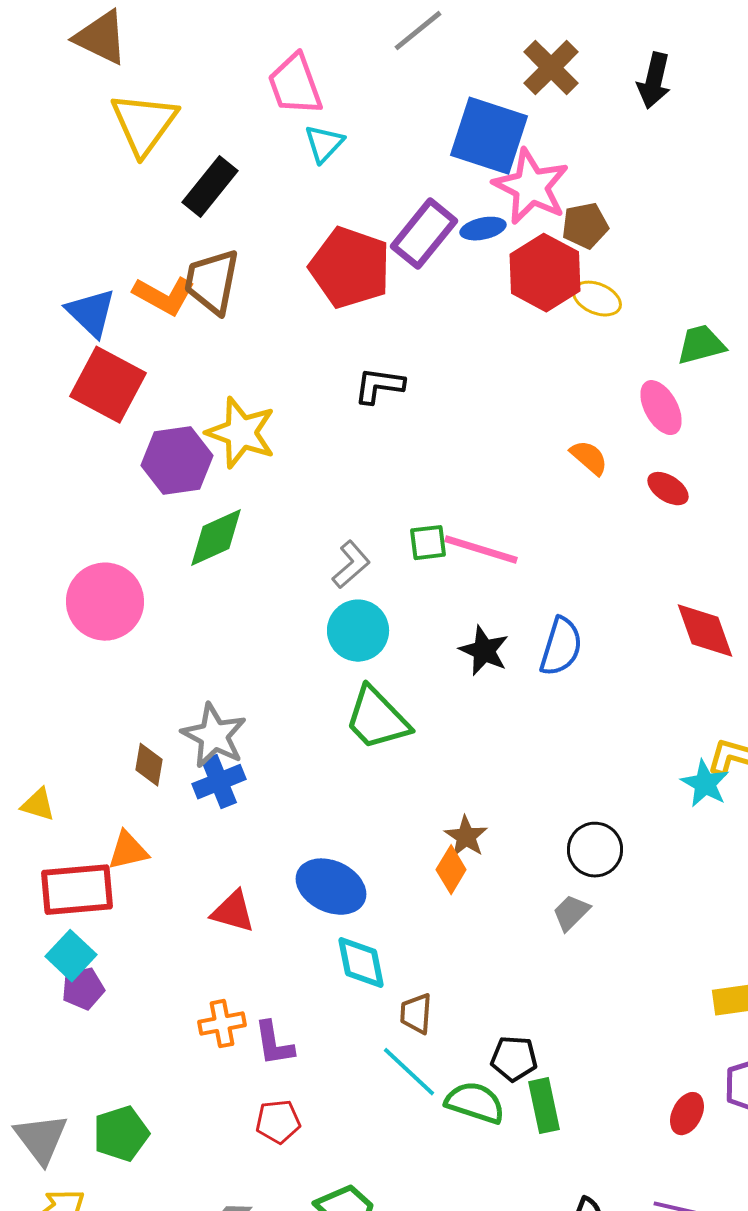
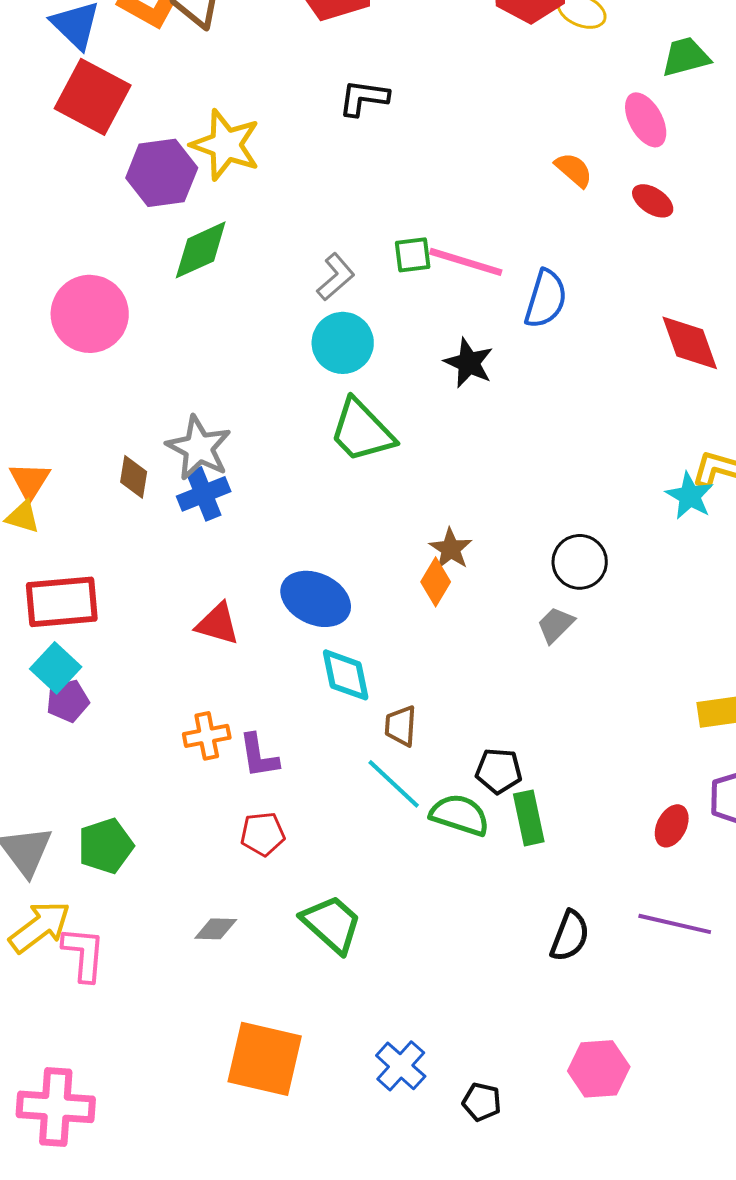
blue semicircle: (561, 647) -> (546, 299), moved
orange triangle: (128, 851) -> (30, 481), moved, turned -45

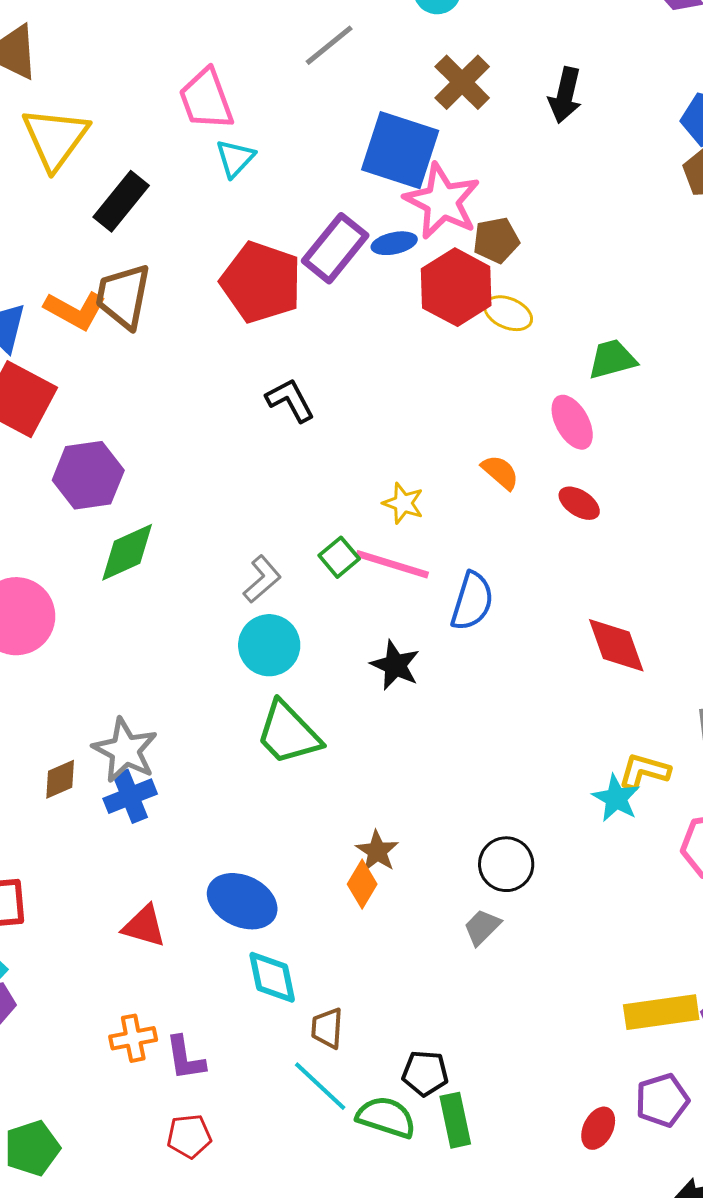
black L-shape: (364, 98) -> (290, 400), turned 54
yellow star: (226, 145) -> (403, 503), moved, size x0.6
green square: (413, 255) -> (339, 557), turned -33
brown diamond: (134, 477) -> (60, 779), turned 57

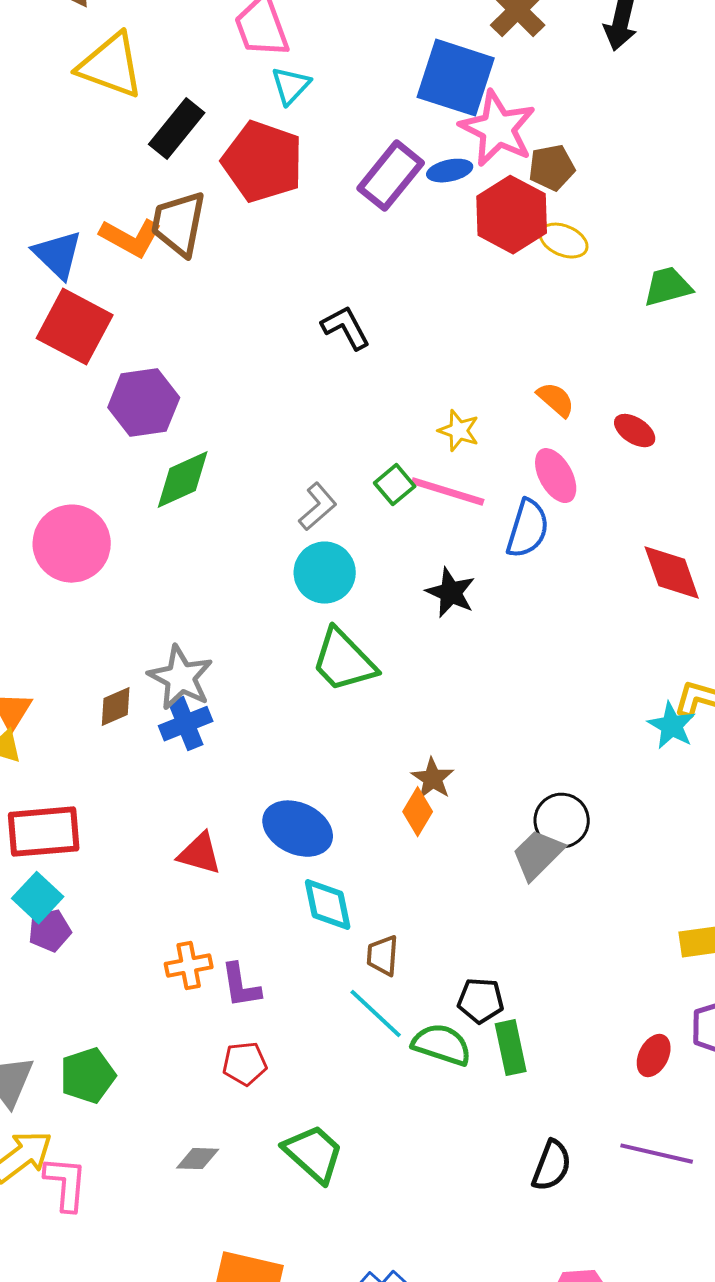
yellow triangle: (55, 138) -> (111, 66), turned -46
red pentagon: (261, 282) -> (263, 162), moved
pink ellipse: (572, 422) -> (556, 476), moved
black circle: (506, 864) -> (562, 821), moved
gray trapezoid: (482, 927) -> (538, 855), size x1.4

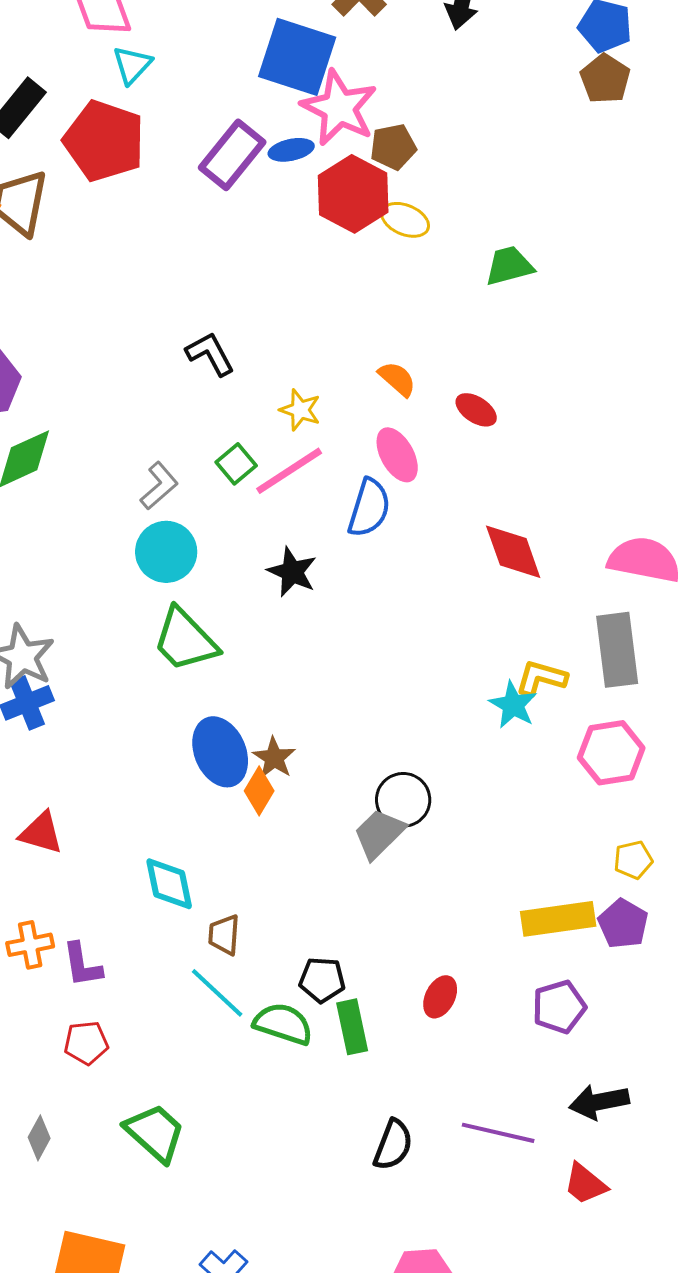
black L-shape: (346, 328) -> (210, 354), moved
pink line: (448, 492) -> (289, 471), turned -50
blue ellipse: (298, 829) -> (220, 752), moved, turned 42
red ellipse: (654, 1056) -> (440, 997), moved
gray diamond: (198, 1159) -> (39, 1138), turned -63

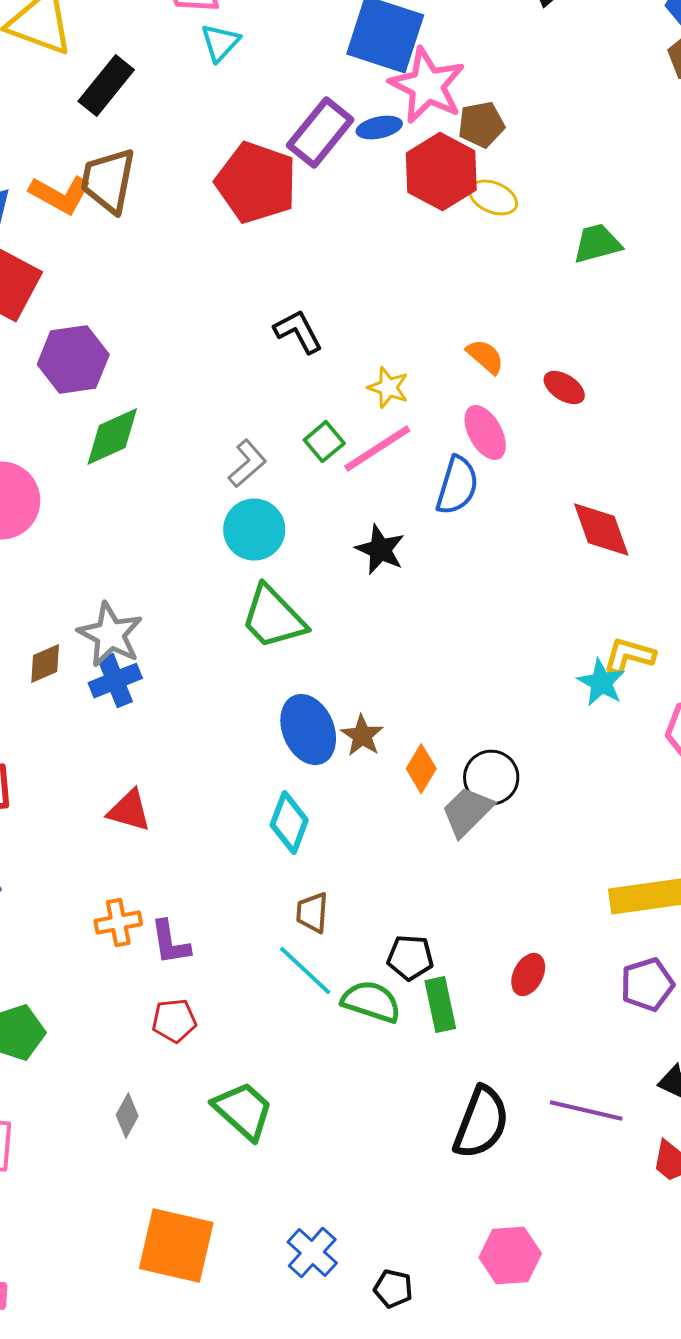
red pentagon: (104, 141) -> (256, 183), moved
orange diamond: (259, 791) -> (421, 769), moved
cyan diamond: (169, 884) -> (289, 823), moved, turned 32
black semicircle: (393, 1145) -> (481, 1123), size x1.4

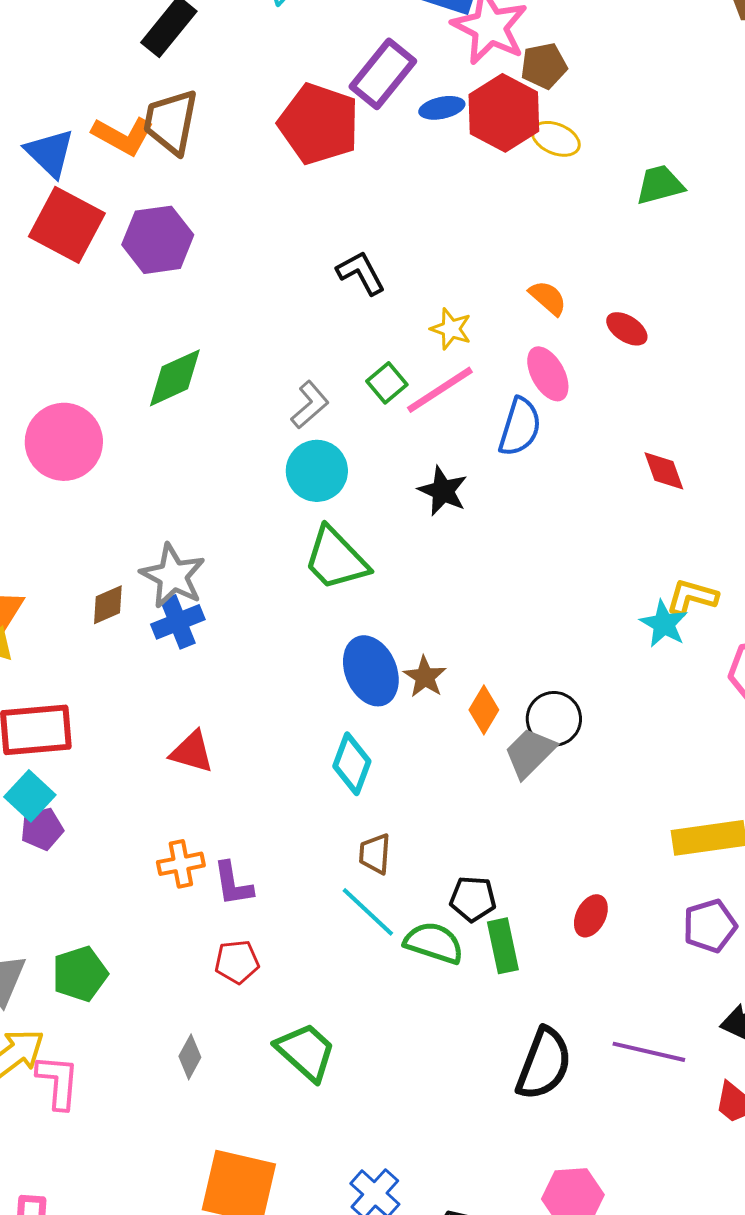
blue ellipse: (379, 128) -> (442, 108), moved
purple hexagon: (73, 360) -> (158, 240), moved
red diamond: (601, 530) -> (664, 471), size x0.7

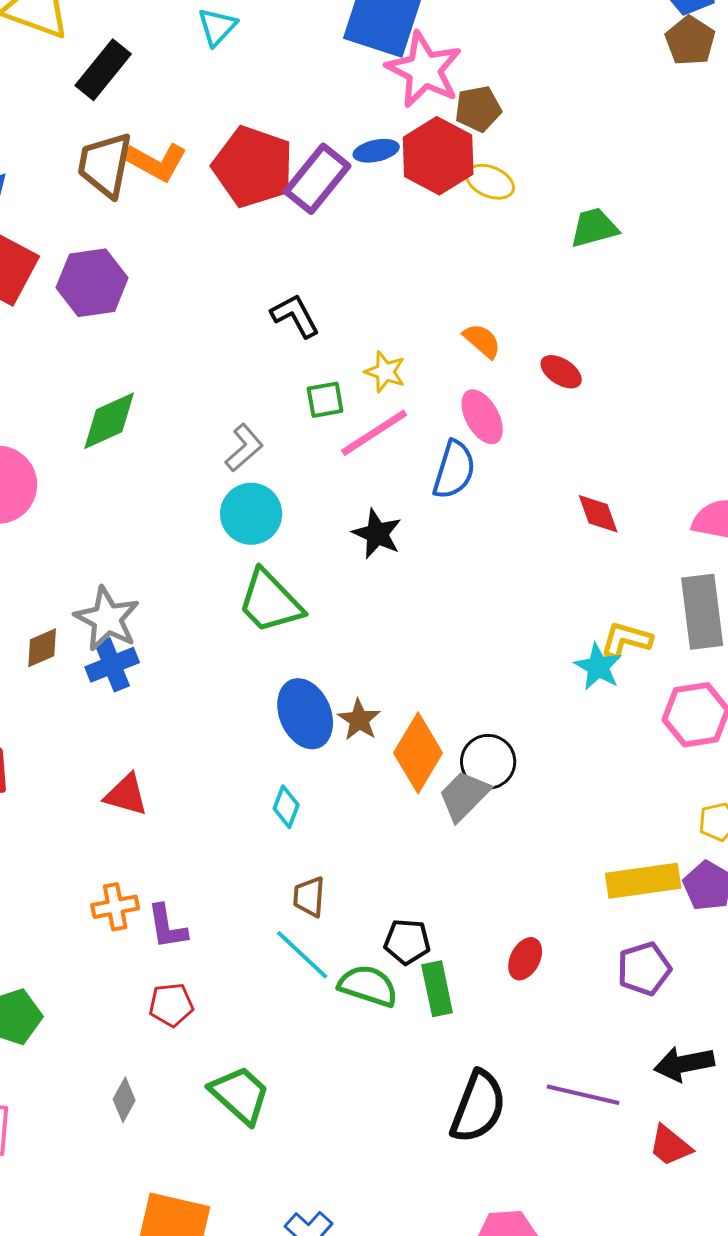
purple rectangle: (383, 74) -> (317, 179), moved
orange L-shape: (123, 136) -> (156, 162), moved
green square: (387, 383) -> (325, 400), moved, turned 30
orange diamond: (484, 710) -> (418, 753), size x1.6
cyan diamond: (352, 764) -> (286, 807), size x0.7

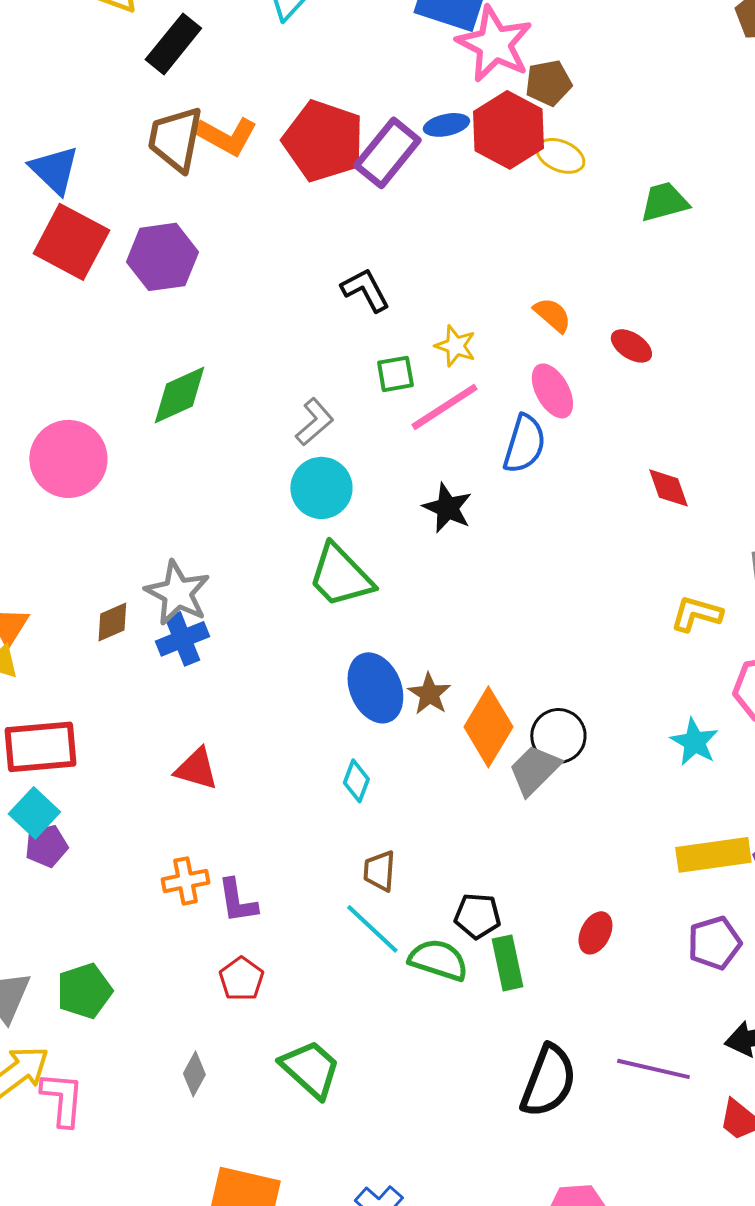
cyan star: (598, 667) -> (694, 742), moved
red pentagon: (171, 1005) -> (241, 979), turned -30

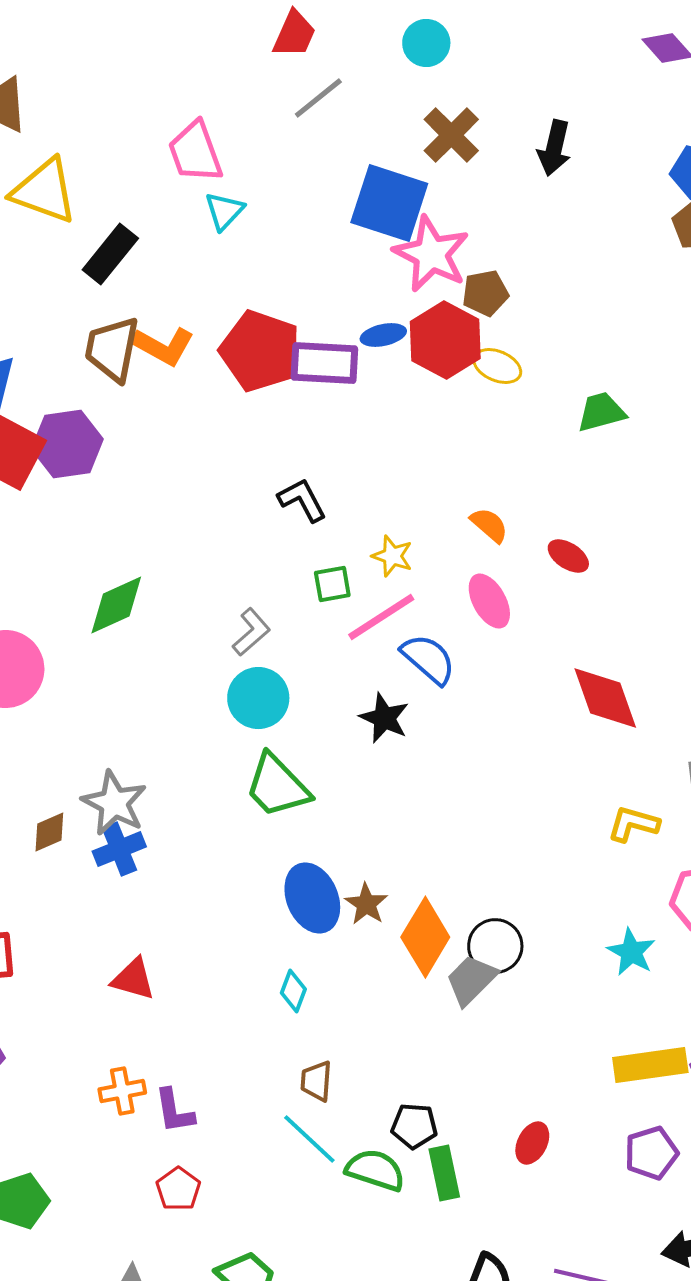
purple rectangle: (387, 153) -> (324, 363), turned 54
purple hexagon: (162, 257) -> (67, 444), moved
blue semicircle: (524, 444) -> (428, 659), moved, turned -66
red diamond: (668, 488) -> (605, 698), size x1.6

